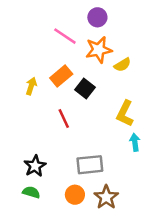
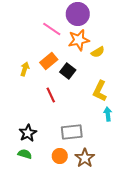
purple circle: (97, 17) -> (78, 14), size x1.5

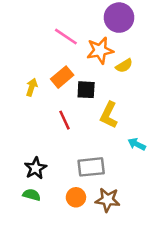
purple circle: (78, 14) -> (119, 18), moved
black square: (68, 71) -> (86, 90), turned -35
yellow L-shape: (100, 91) -> (109, 115), moved
cyan arrow: (108, 114) -> (137, 144), turned -56
brown star: (85, 158) -> (108, 200), turned -30

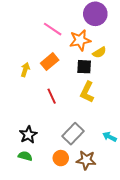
black square: (86, 90) -> (84, 67), moved
cyan arrow: (137, 144) -> (110, 137), moved
gray rectangle: (91, 167) -> (73, 134), turned -40

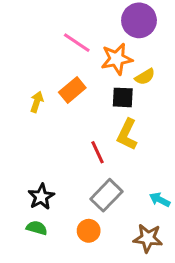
red line: (52, 96) -> (98, 152), moved
brown star: (86, 160) -> (148, 238), moved

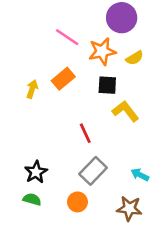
yellow semicircle: (145, 77) -> (135, 58), moved
yellow L-shape: (127, 134) -> (125, 111), moved, turned 116

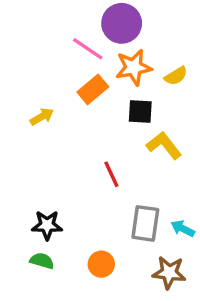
purple circle: (122, 18) -> (122, 23), moved
orange rectangle: (63, 79) -> (93, 89), moved
yellow arrow: (32, 89) -> (42, 117), turned 42
gray rectangle: (93, 171) -> (145, 223), moved, turned -36
black star: (36, 172) -> (47, 225), turned 30

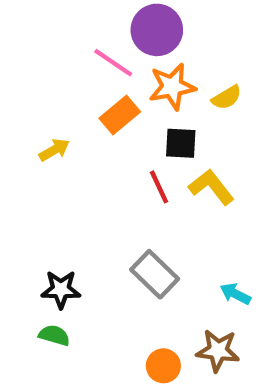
red line: (111, 174) -> (159, 187), moved
gray rectangle: (145, 223) -> (155, 274), moved, turned -54
orange circle: (101, 264) -> (163, 366), moved

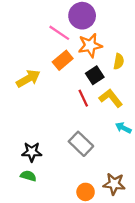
yellow semicircle: (227, 98) -> (119, 61), moved, turned -49
black square: (181, 143) -> (95, 75), turned -36
yellow arrow: (54, 150) -> (28, 79), size x1.5
cyan arrow: (235, 294) -> (123, 128), moved

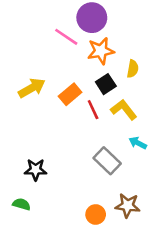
orange rectangle: (63, 60) -> (70, 94), moved
gray rectangle: (81, 144) -> (107, 161), moved
green semicircle: (28, 176) -> (21, 204), moved

